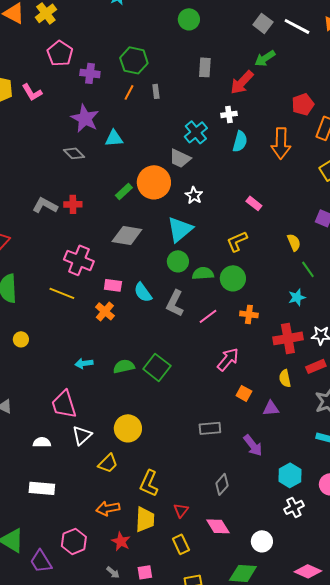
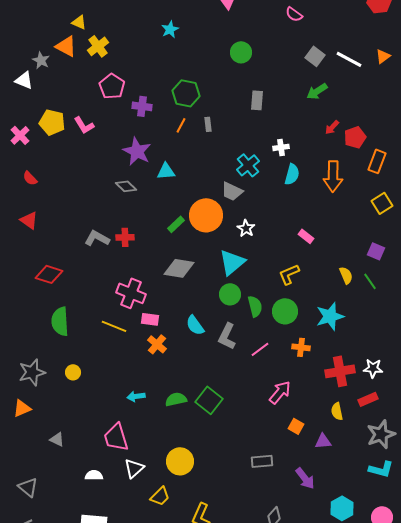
red arrow: (242, 82) -> (332, 127), moved, size x0.6
green line: (308, 269) -> (370, 281), moved
green semicircle: (203, 273) -> (255, 306), turned 80
pink rectangle: (113, 285) -> (150, 319), moved
cyan star: (297, 297) -> (330, 316), moved, size x1.6

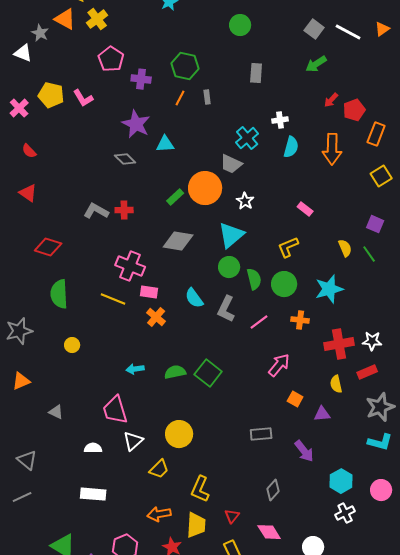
gray star: (32, 372) -> (19, 331), moved

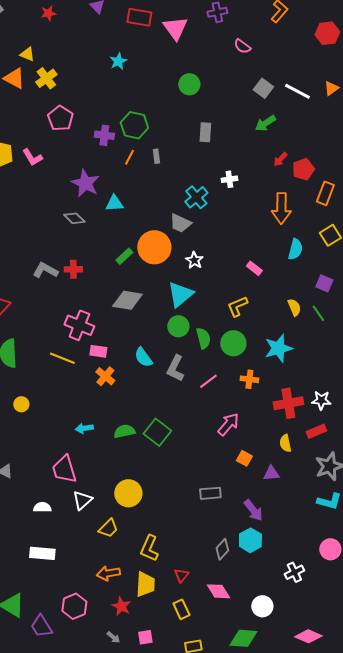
purple cross: (141, 79) -> (104, 135), moved
cyan semicircle: (291, 147) -> (295, 249), moved
cyan hexagon: (341, 481) -> (250, 540), moved

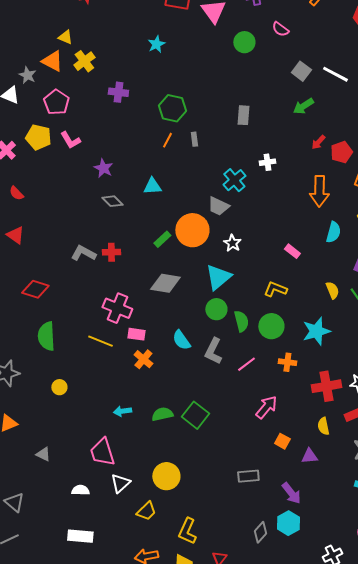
green circle: (189, 84) -> (244, 42), moved
pink pentagon: (60, 118) -> (56, 102), moved
purple cross: (104, 135) -> (118, 92), moved
purple star: (85, 183) -> (103, 168), moved, size x0.7
yellow L-shape: (237, 306) -> (275, 289), turned 45

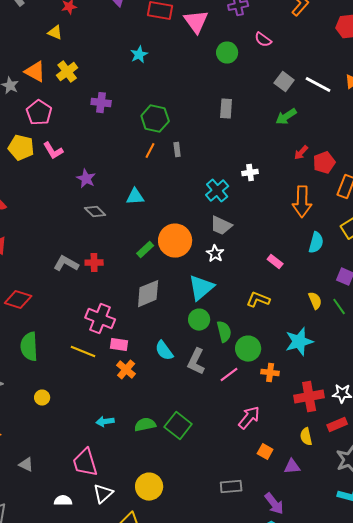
yellow triangle: (65, 37) -> (55, 33), moved
gray rectangle: (243, 115) -> (226, 109), moved
gray trapezoid: (218, 206) -> (221, 226), moved
gray diamond: (165, 283) -> (148, 294), turned -32
green circle: (271, 326) -> (248, 349), moved

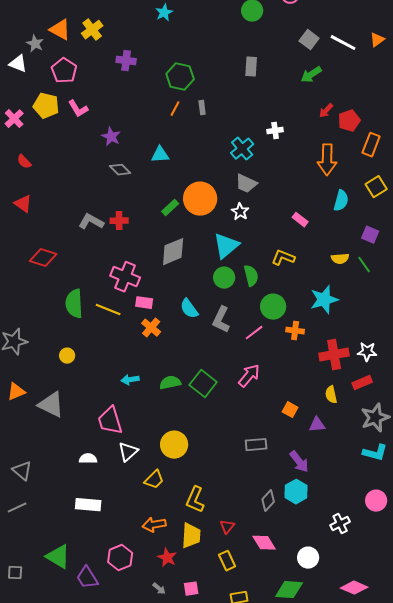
yellow semicircle: (315, 301) -> (340, 259), turned 108
green semicircle: (224, 332) -> (251, 276), moved
green semicircle: (29, 347) -> (74, 304), moved
pink arrow: (249, 418) -> (249, 376), moved
gray triangle: (26, 465) -> (51, 405), moved, size x1.8

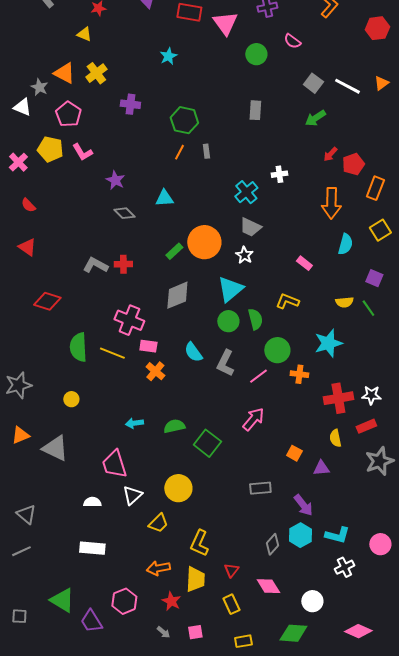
green square: (203, 384) -> (207, 443), moved
cyan L-shape: (375, 453) -> (337, 535), moved

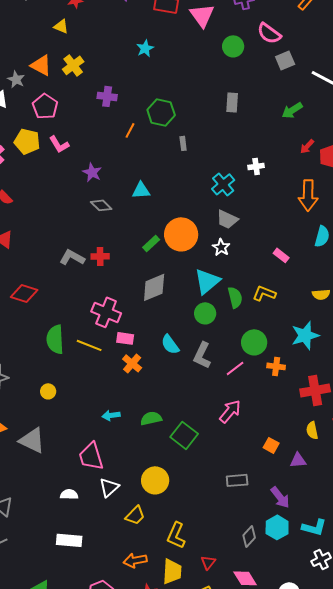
pink semicircle: (292, 41) -> (269, 33), size x1.4
gray square: (313, 83) -> (285, 60), moved, turned 30
orange line: (179, 152) -> (130, 130), moved
green semicircle: (255, 319) -> (235, 297), moved

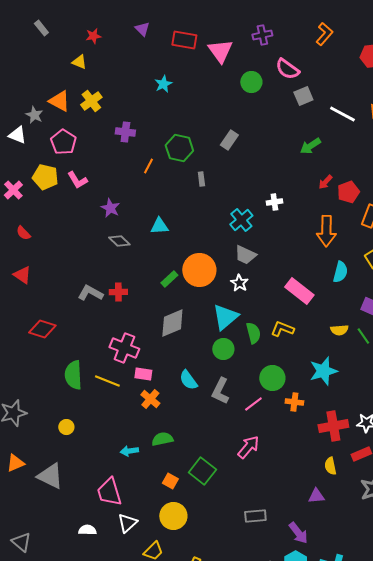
gray rectangle: (232, 102) -> (229, 140), moved, turned 30
pink rectangle: (281, 255) -> (299, 291), size x1.8
green semicircle: (151, 418) -> (162, 439), moved
orange square: (271, 445) -> (170, 481), moved

